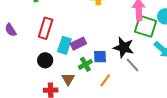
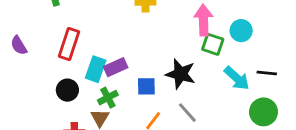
green square: (146, 26) -> (213, 44), size x0.7
green cross: (85, 64) -> (108, 98), moved
gray line: (132, 65) -> (187, 113), moved

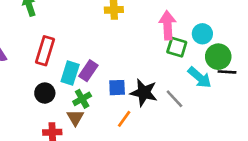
purple rectangle: (116, 67) -> (88, 71), turned -30
black star: (181, 74) -> (144, 93), moved
green circle: (264, 112) -> (218, 57), moved
gray line: (187, 113) -> (174, 99), moved

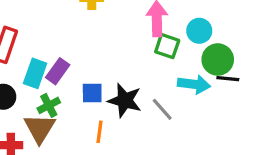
cyan arrow: (200, 77) -> (194, 84), turned -35
brown triangle: (75, 118) -> (40, 128), size x1.5
orange line: (124, 119) -> (100, 132), turned -30

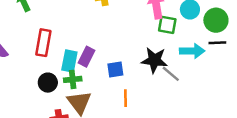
green circle: (218, 59) -> (216, 20), moved
black star: (125, 100) -> (154, 60), moved
green cross: (49, 105) -> (73, 79), moved, turned 30

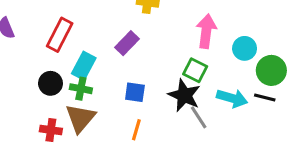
green square: (167, 25) -> (195, 70), moved
purple rectangle: (86, 57) -> (127, 43), moved

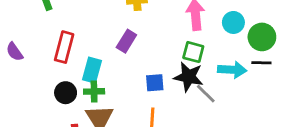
blue square: (135, 92) -> (155, 83), moved

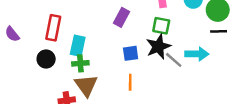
purple rectangle: (126, 41) -> (121, 17), moved
cyan arrow: (232, 70) -> (197, 54), moved
black star: (188, 77) -> (158, 47), turned -30
black circle: (66, 93) -> (46, 59), moved

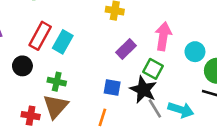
purple rectangle: (121, 17) -> (126, 49), moved
cyan rectangle: (78, 46) -> (63, 42), moved
black star: (158, 47) -> (143, 90), turned 30

